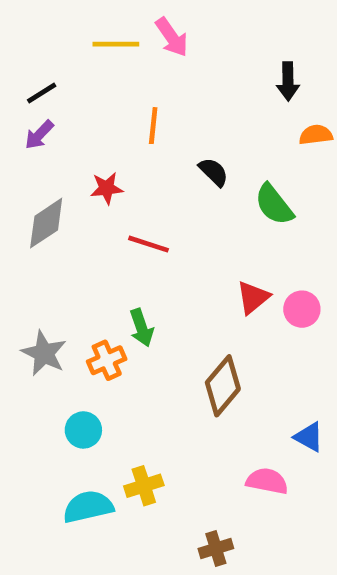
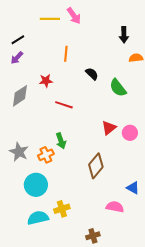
cyan circle: (83, 430) -> (36, 185), size x1.5

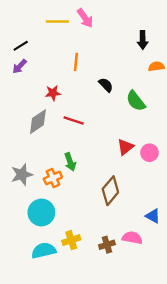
gray diamond: (20, 96) -> (38, 122), moved
gray star: (19, 152) -> (22, 175), turned 30
brown cross: (93, 236) -> (107, 245), moved

